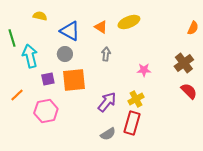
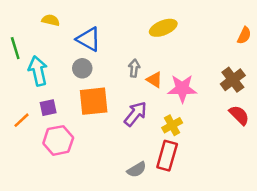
orange triangle: (101, 27) -> (154, 80), moved
pink star: (144, 70) -> (182, 89), size x1.6
purple square: (48, 79) -> (48, 108), moved
purple arrow: (107, 102) -> (135, 114), moved

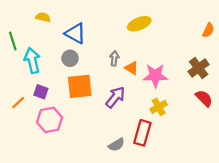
purple square: (48, 108) -> (41, 92), turned 32
yellow cross: (172, 125) -> (159, 107), moved

